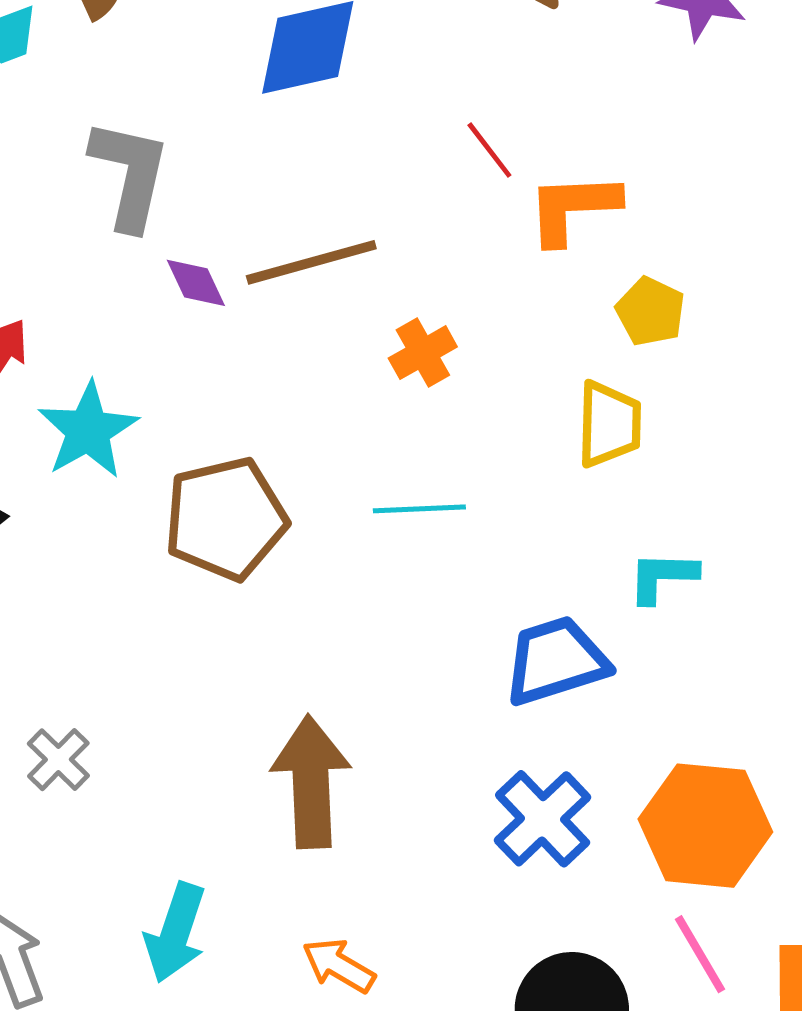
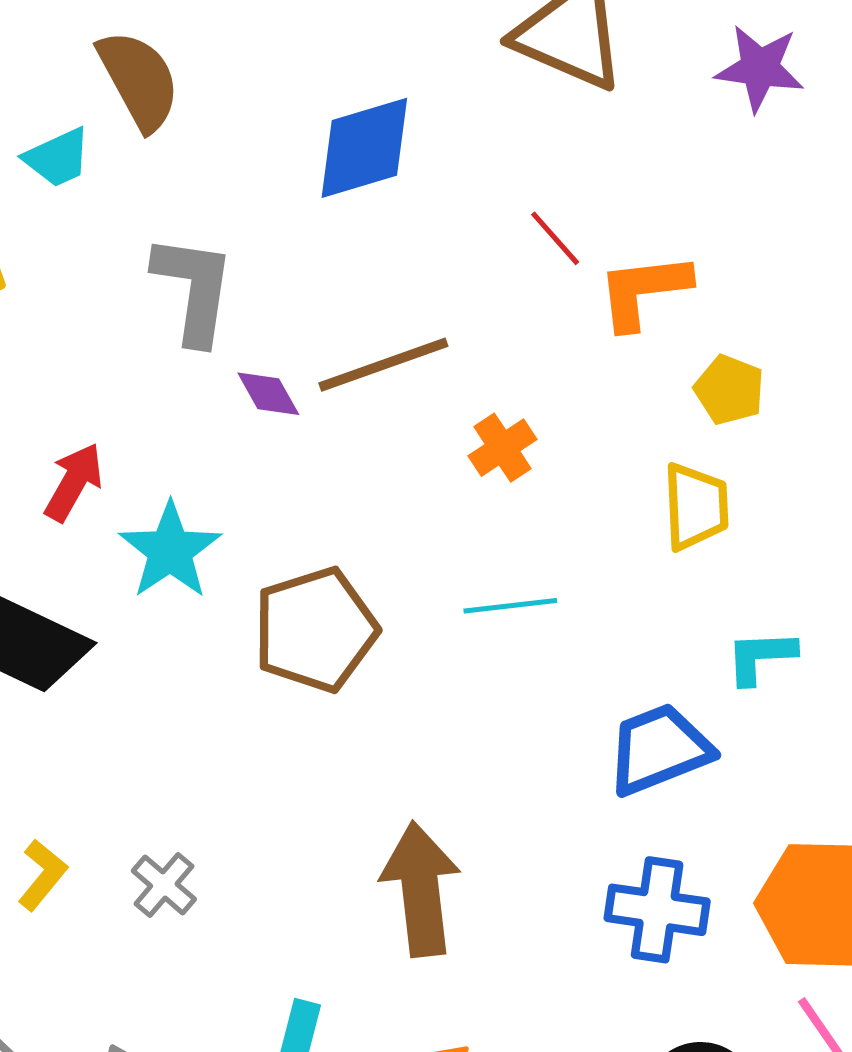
blue cross: (543, 819) -> (657, 910), turned -34

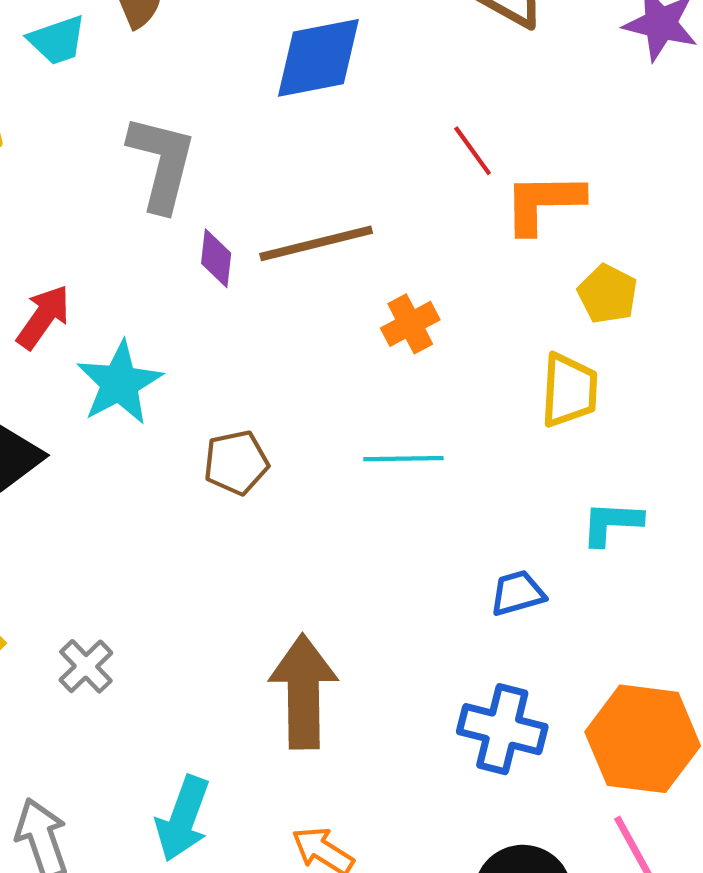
purple diamond: (268, 394) -> (216, 258), turned 30
brown pentagon: (315, 630) -> (236, 463), size x0.6
blue trapezoid: (659, 749) -> (518, 593), size x0.6

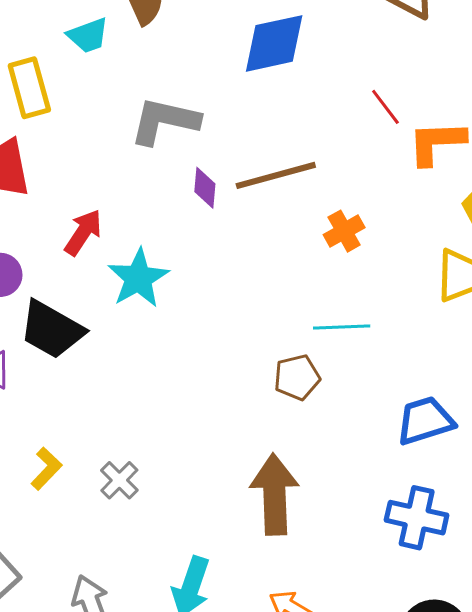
gray L-shape: (162, 163) -> (165, 121), turned -90
brown pentagon: (236, 463) -> (297, 377), moved
blue trapezoid: (518, 593) -> (425, 421), size x1.5

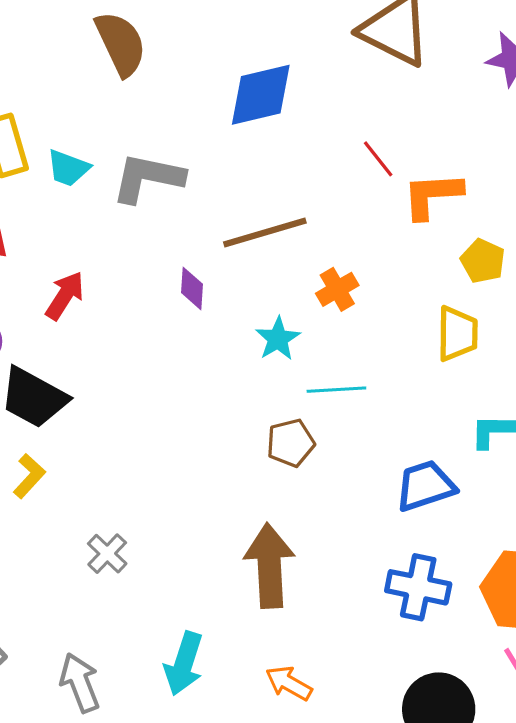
cyan trapezoid: (88, 35) -> (68, 168), moved, turned 42
purple diamond: (205, 188) -> (192, 288), moved
cyan star: (138, 278) -> (278, 339), moved, size x0.7
yellow L-shape: (46, 469) -> (29, 476), moved

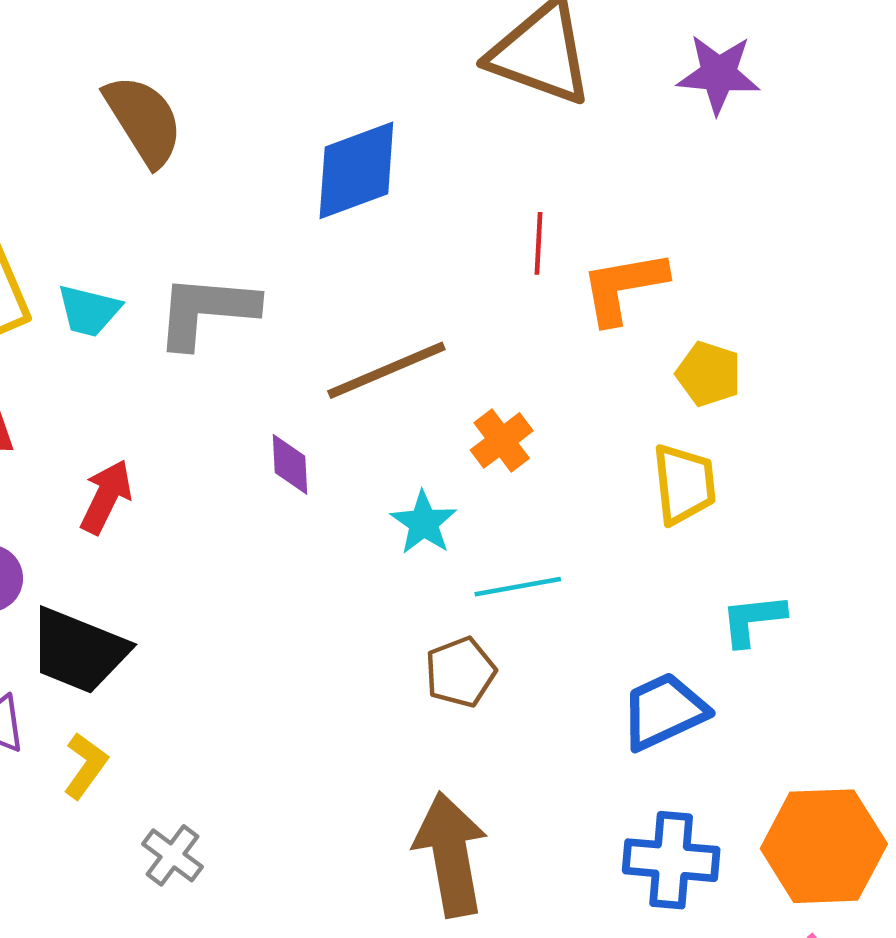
red line: (378, 159) -> (539, 243), turned 48
gray cross: (107, 554) -> (173, 855), moved

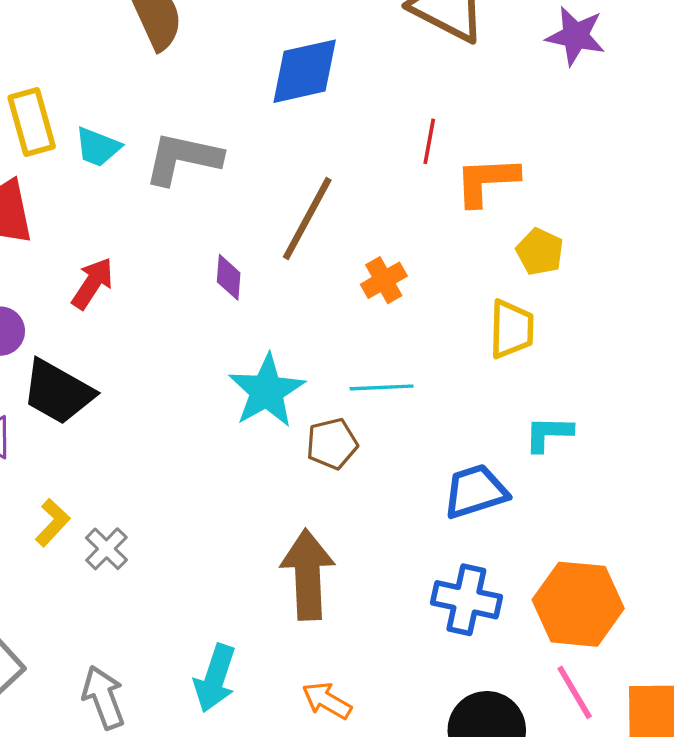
brown line: (386, 370) -> (307, 218), turned -46
cyan star: (424, 523) -> (267, 391), moved, size x1.6
yellow L-shape: (86, 766) -> (53, 523), moved

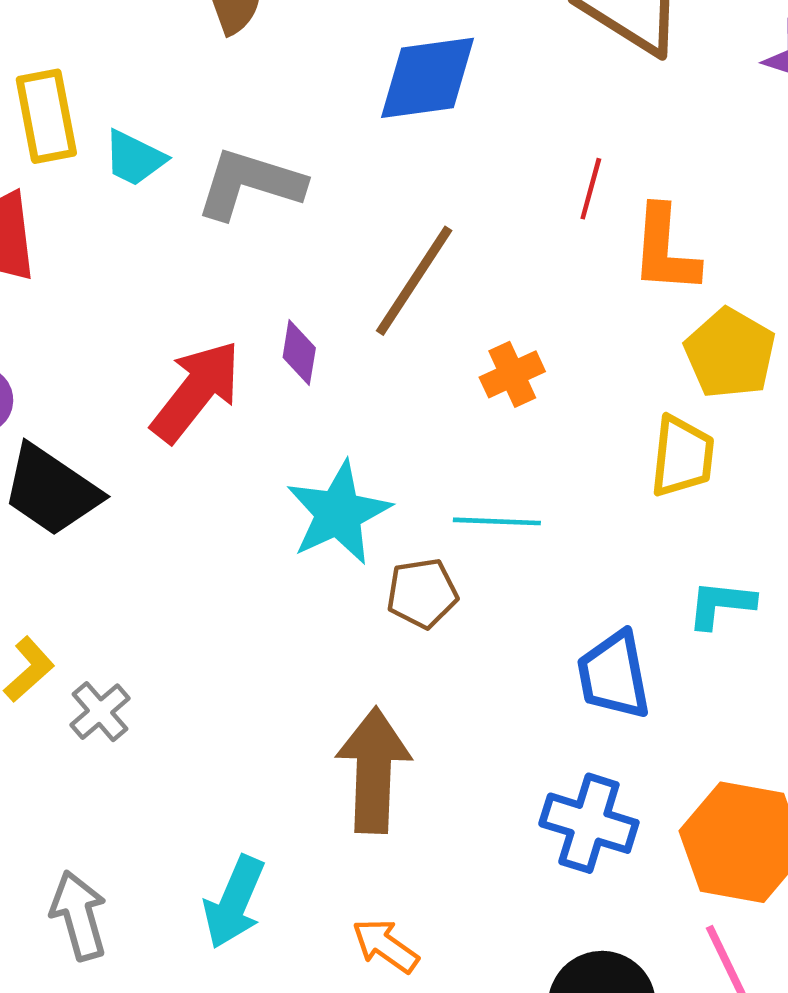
orange L-shape: (487, 181) -> (665, 250), turned -88
yellow pentagon: (540, 252) -> (730, 353), size x1.4
red arrow: (92, 283) -> (196, 391), moved, size x1.5
blue trapezoid: (475, 491) -> (614, 675), turned -88

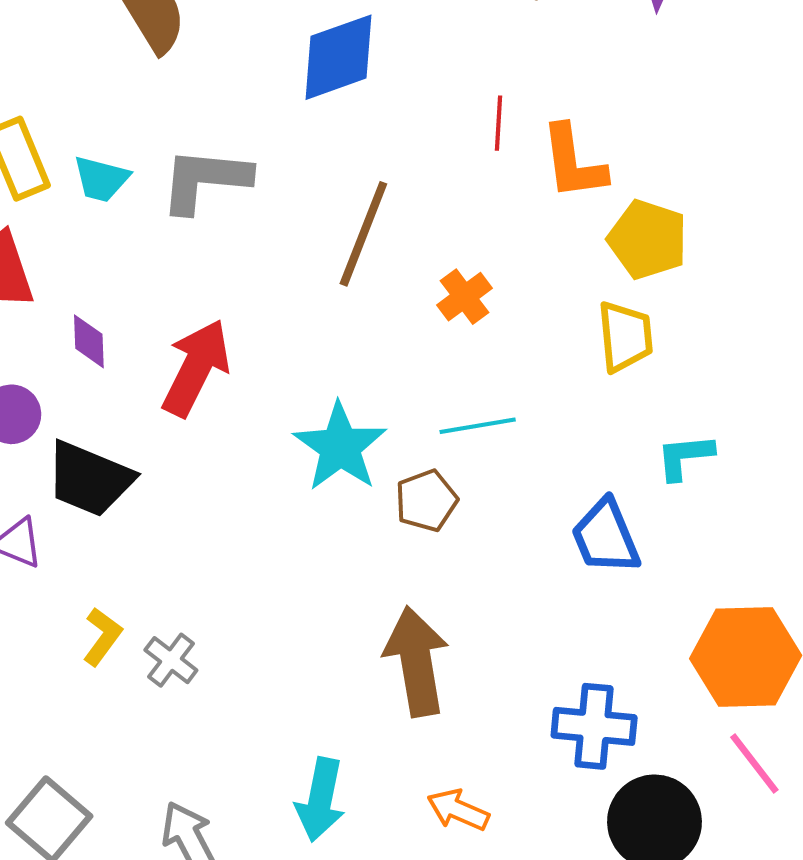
purple diamond: (299, 353) -> (89, 341), moved
blue cross: (589, 823) -> (594, 726), moved

